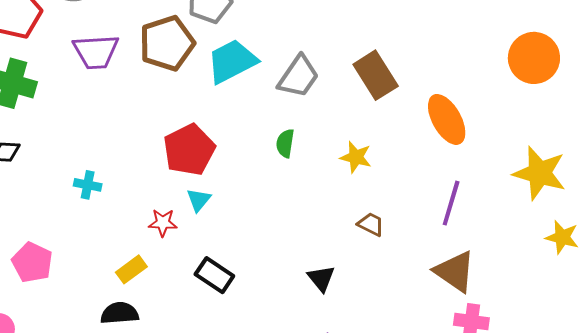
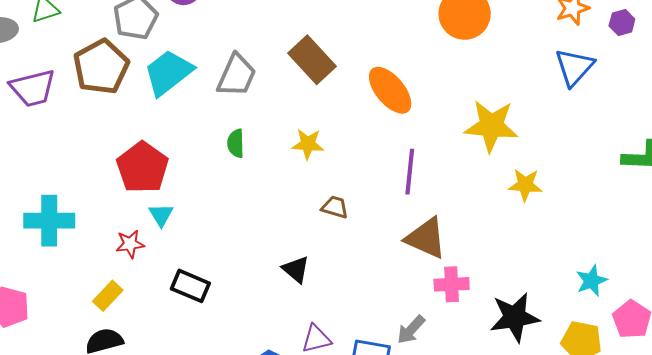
cyan cross: (88, 185) -> (49, 221), size x1.8

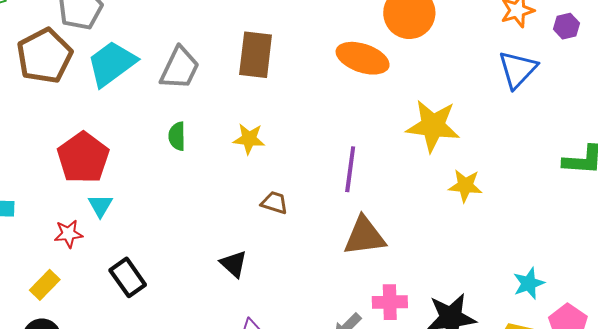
brown rectangle: (312, 60) -> (256, 55), turned 48
orange ellipse: (390, 90) -> (363, 58), moved, turned -33
brown triangle: (426, 238) -> (365, 236), turned -33
pink cross: (452, 284) -> (390, 302), moved
black rectangle: (190, 286) -> (128, 277), turned 30

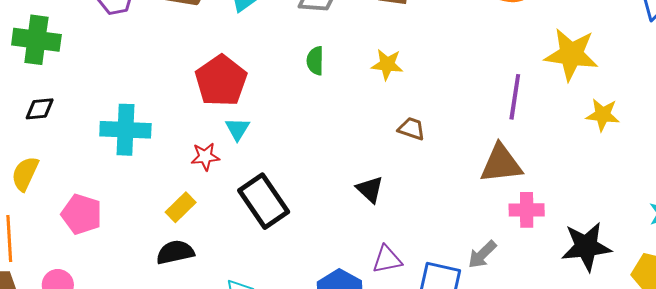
purple line: (350, 169) -> (515, 97), moved
black rectangle: (128, 277) -> (264, 201), size x1.4
pink cross: (390, 302) -> (527, 210), moved

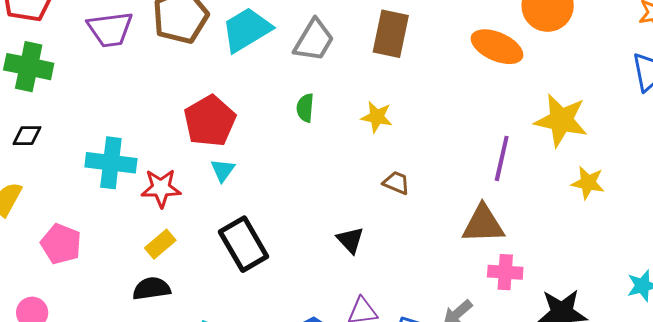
red star: (205, 157) -> (161, 188), moved, size x1.4

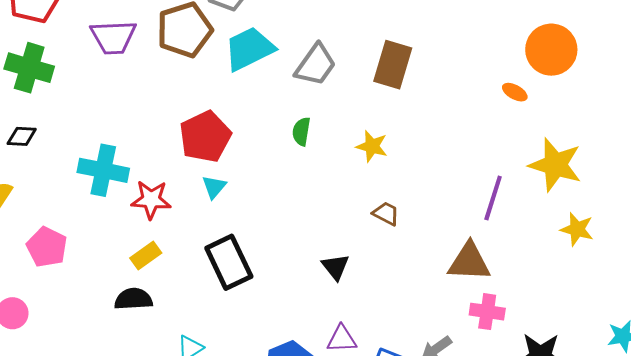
orange ellipse: (497, 47) -> (515, 92), moved, size x0.5

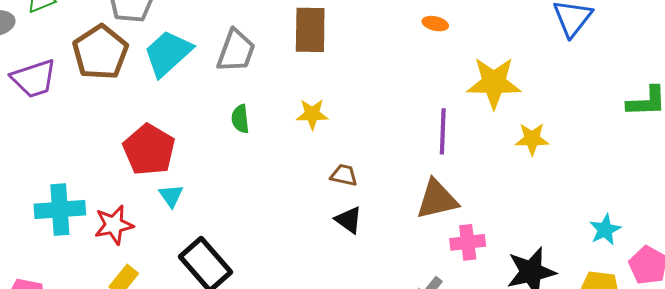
black triangle: (335, 267) -> (349, 220), moved

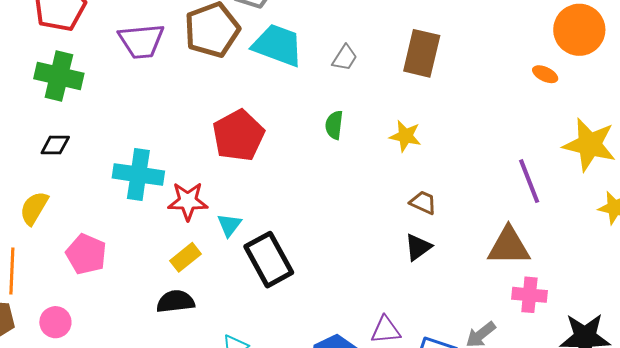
gray trapezoid: (236, 51) -> (345, 58), size x0.6
cyan trapezoid: (168, 53) -> (278, 45), turned 50
purple line: (443, 131) -> (529, 181), turned -36
cyan triangle: (171, 196) -> (229, 225), moved
black triangle: (349, 220) -> (418, 247), turned 36

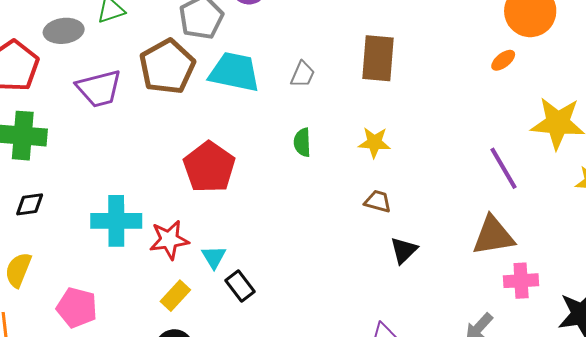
orange ellipse: (545, 74) -> (503, 60), turned -55
brown trapezoid: (423, 202) -> (378, 201), moved
black rectangle: (269, 260) -> (240, 286), moved, size x0.6

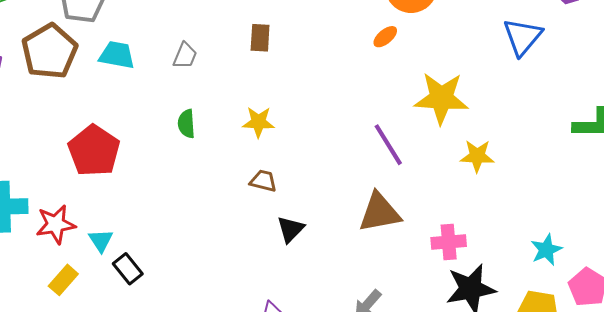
brown rectangle: (378, 58) -> (260, 38), size x0.6
cyan trapezoid: (234, 72) -> (117, 55), size x0.7
pink cross: (521, 281) -> (449, 242), moved

